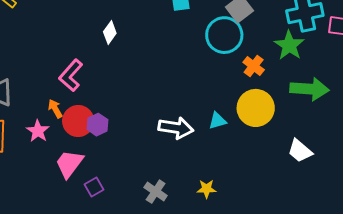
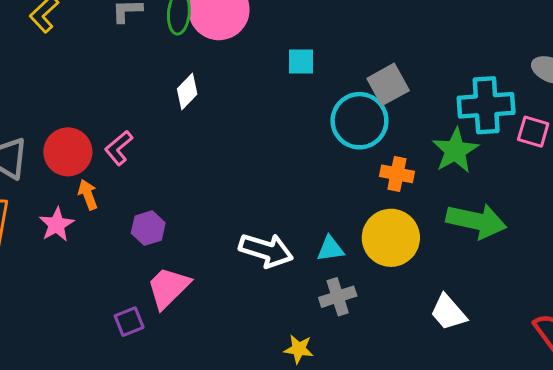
orange cross: (254, 66) -> (397, 174), turned -35
pink L-shape: (71, 75) -> (119, 148), size x0.7
red circle: (78, 121) -> (68, 152), moved
pink trapezoid: (69, 164) -> (168, 288), moved
gray cross: (156, 192) -> (338, 297), moved, turned 30

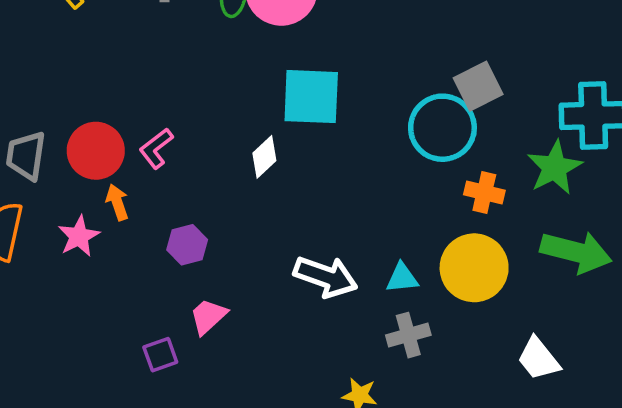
cyan square: (301, 61) -> (311, 97), moved, size x1.8
white diamond: (187, 92) -> (264, 157), moved
pink trapezoid: (168, 288) -> (208, 316), size x0.7

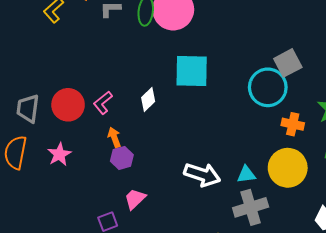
white diamond: (264, 157) -> (148, 100), moved
orange arrow: (117, 202) -> (114, 137), moved
gray cross: (408, 335) -> (251, 207), size x1.4

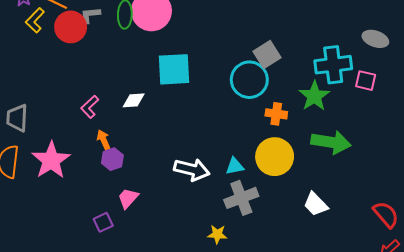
white diamond: (148, 100) -> (134, 100), turned 45
red circle: (68, 105) -> (71, 27), moved
pink star: (59, 154) -> (51, 160), size x1.6

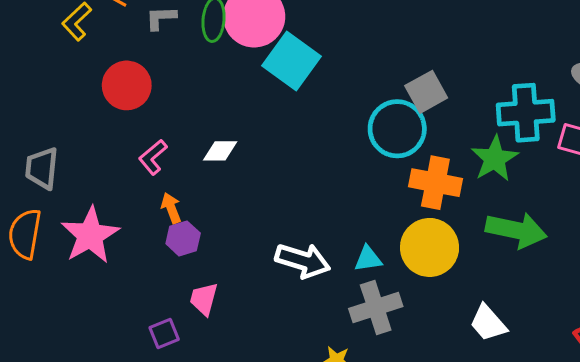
red circle: (71, 27) -> (127, 85), moved
cyan square: (174, 69) -> (292, 61), moved, turned 36
orange cross: (276, 114) -> (435, 183), size x1.5
pink trapezoid: (128, 198) -> (204, 299), turned -30

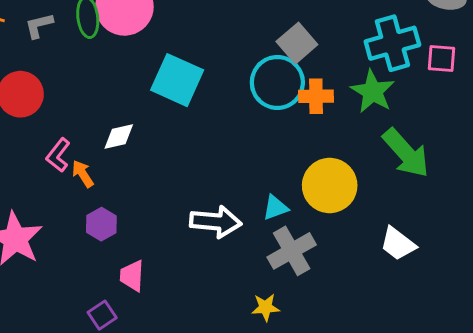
cyan square: (292, 61) -> (177, 80), moved
orange cross: (435, 183) -> (316, 96), moved, size x0.7
orange arrow: (171, 208) -> (83, 174), moved
green arrow: (516, 230) -> (406, 153), turned 48

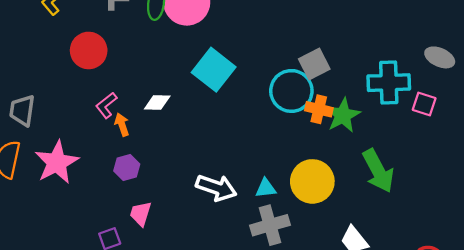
green star: (373, 91) -> (343, 115), moved

